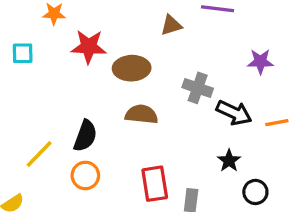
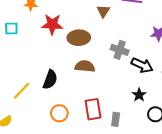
brown triangle: (171, 25) -> (103, 11), turned -40
orange circle: (85, 175) -> (59, 113), moved

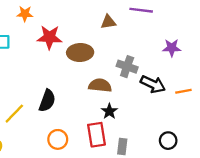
brown triangle: (103, 11) -> (108, 22), turned 48
brown semicircle: (85, 66) -> (100, 85), moved
black star: (139, 95) -> (109, 111), moved

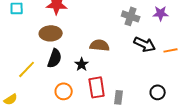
brown ellipse: (80, 52) -> (51, 33), moved
gray cross: (127, 67) -> (131, 16), moved
black star: (109, 111) -> (82, 64), moved

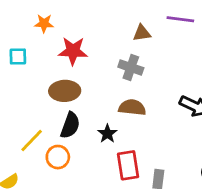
gray cross: (131, 16) -> (131, 67), moved
orange circle: (64, 91) -> (58, 157), moved

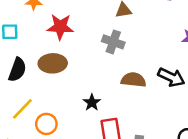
brown semicircle: (132, 107) -> (133, 80), moved
black semicircle: (70, 125) -> (17, 70), moved

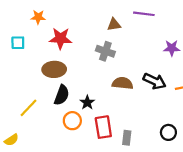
black semicircle: (17, 70) -> (62, 95), moved
orange circle: (46, 124) -> (72, 121), moved

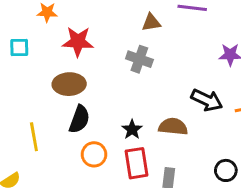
brown semicircle: (123, 83) -> (173, 127), moved
black star: (87, 103) -> (132, 129), moved
yellow line: (29, 108) -> (34, 137), turned -54

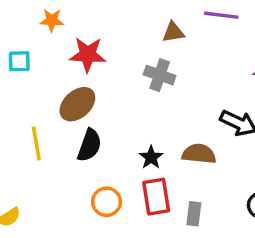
brown ellipse: (69, 84) -> (77, 104), turned -40
yellow line: (34, 137) -> (36, 144), moved
orange circle: (94, 154) -> (107, 202), moved

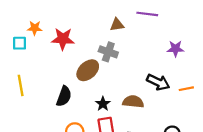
orange star: (52, 20) -> (35, 28), moved
brown ellipse: (77, 104) -> (88, 70), moved
yellow line: (36, 144) -> (21, 85), moved

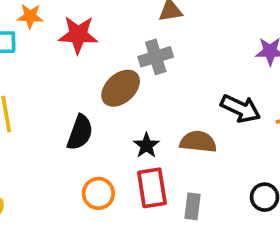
gray cross: (108, 52) -> (156, 57), turned -36

